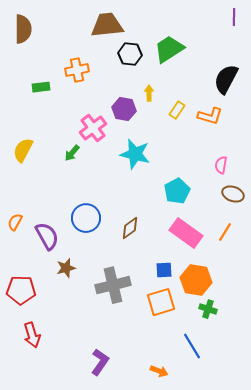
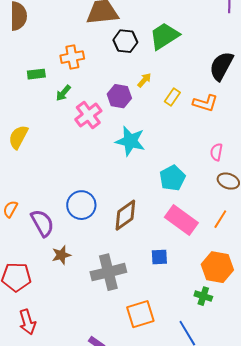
yellow arrow: (149, 93) -> (144, 80), turned 42
green arrow: (72, 153) -> (63, 93), moved
brown diamond: (130, 228) -> (125, 215), size x1.4
orange hexagon: (196, 280) -> (217, 267), moved
orange square: (161, 302) -> (140, 314), moved

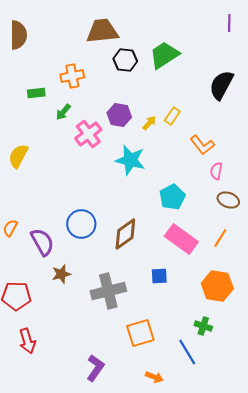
yellow arrow: (144, 80) -> (149, 123), moved
orange L-shape: (205, 103) -> (202, 145), moved, turned 35
green cross: (203, 296) -> (203, 326), moved

